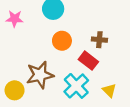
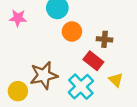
orange circle: (62, 41) -> (72, 31), moved
yellow triangle: (109, 90) -> (116, 80), moved

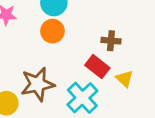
orange circle: (72, 31) -> (52, 31), moved
yellow triangle: (116, 80) -> (125, 79), moved

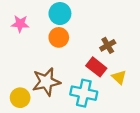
brown cross: (111, 41) -> (108, 45), turned -35
cyan cross: (82, 98) -> (84, 93), turned -35

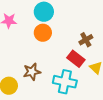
brown star: (46, 82) -> (32, 72), size x0.7

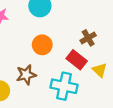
orange circle: (43, 33) -> (42, 45), moved

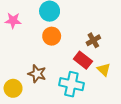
orange circle: (42, 45) -> (52, 36), moved
brown star: (26, 75) -> (37, 74), turned 30

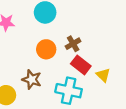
orange circle: (52, 36) -> (46, 49), moved
brown cross: (93, 40) -> (73, 44), moved

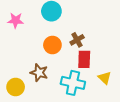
red rectangle: (81, 65) -> (84, 59), turned 54
yellow triangle: (103, 75) -> (105, 78), moved

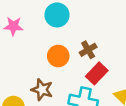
red rectangle: (84, 59) -> (97, 73), turned 42

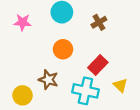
brown cross: (88, 50) -> (99, 22), moved

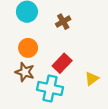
brown star: (48, 80) -> (25, 72), moved
yellow triangle: (120, 85) -> (92, 79), moved, turned 40

